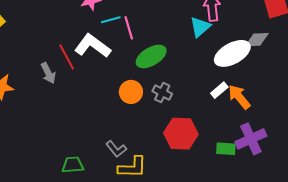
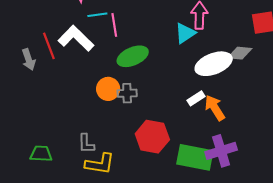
gray cross: (162, 92) -> (127, 93), moved, turned -36
gray L-shape: (116, 149) -> (86, 144), turned 30
green rectangle: (226, 149) -> (195, 157), size x1.8

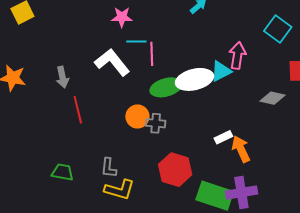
red line: (49, 46) -> (78, 110), moved
white ellipse: (214, 64) -> (194, 79), moved

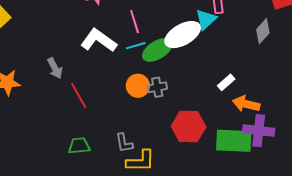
cyan line: (136, 42) -> (136, 46), moved
gray diamond: (273, 98) -> (263, 31), turned -45
orange arrow: (241, 149) -> (246, 104), moved, turned -36
green trapezoid: (63, 172) -> (79, 146), moved
purple cross: (241, 193) -> (259, 131), turned 32

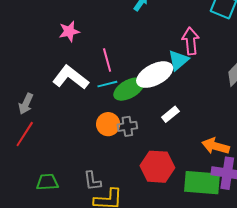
gray arrow: (55, 68) -> (26, 104), turned 50
white rectangle: (226, 82) -> (170, 114), moved
red line: (79, 95) -> (25, 134), moved, turned 60

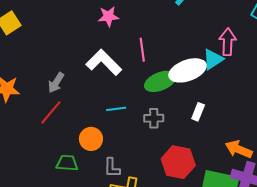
cyan line: (107, 84) -> (116, 109), moved
white rectangle: (170, 114) -> (198, 112), turned -36
orange circle: (108, 124) -> (91, 139), moved

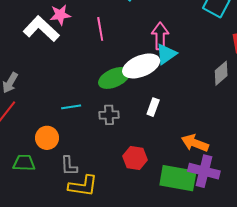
pink arrow: (228, 42) -> (160, 36), moved
pink line: (142, 50) -> (100, 29), moved
white L-shape: (104, 62) -> (41, 29), moved
red hexagon: (178, 162) -> (135, 158), size x0.7

